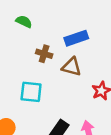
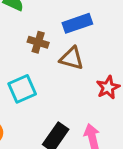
cyan square: (31, 92) -> (22, 89), turned -30

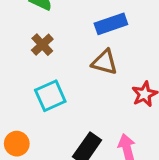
brown cross: (38, 42) -> (42, 45), moved, turned 30

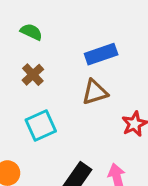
brown triangle: (105, 62) -> (95, 92), turned -32

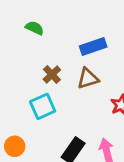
brown cross: (33, 75) -> (52, 74), moved

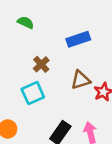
brown triangle: (88, 78) -> (81, 80), moved

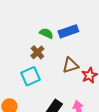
green semicircle: (26, 22) -> (46, 33), moved

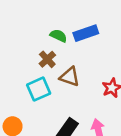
brown triangle: (70, 65) -> (70, 77), moved, turned 36

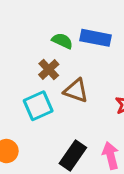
blue rectangle: (86, 33) -> (96, 38), turned 30

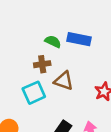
brown cross: (49, 70) -> (42, 64), turned 35

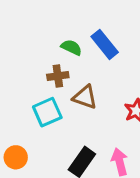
blue rectangle: (79, 39) -> (105, 44), turned 40

